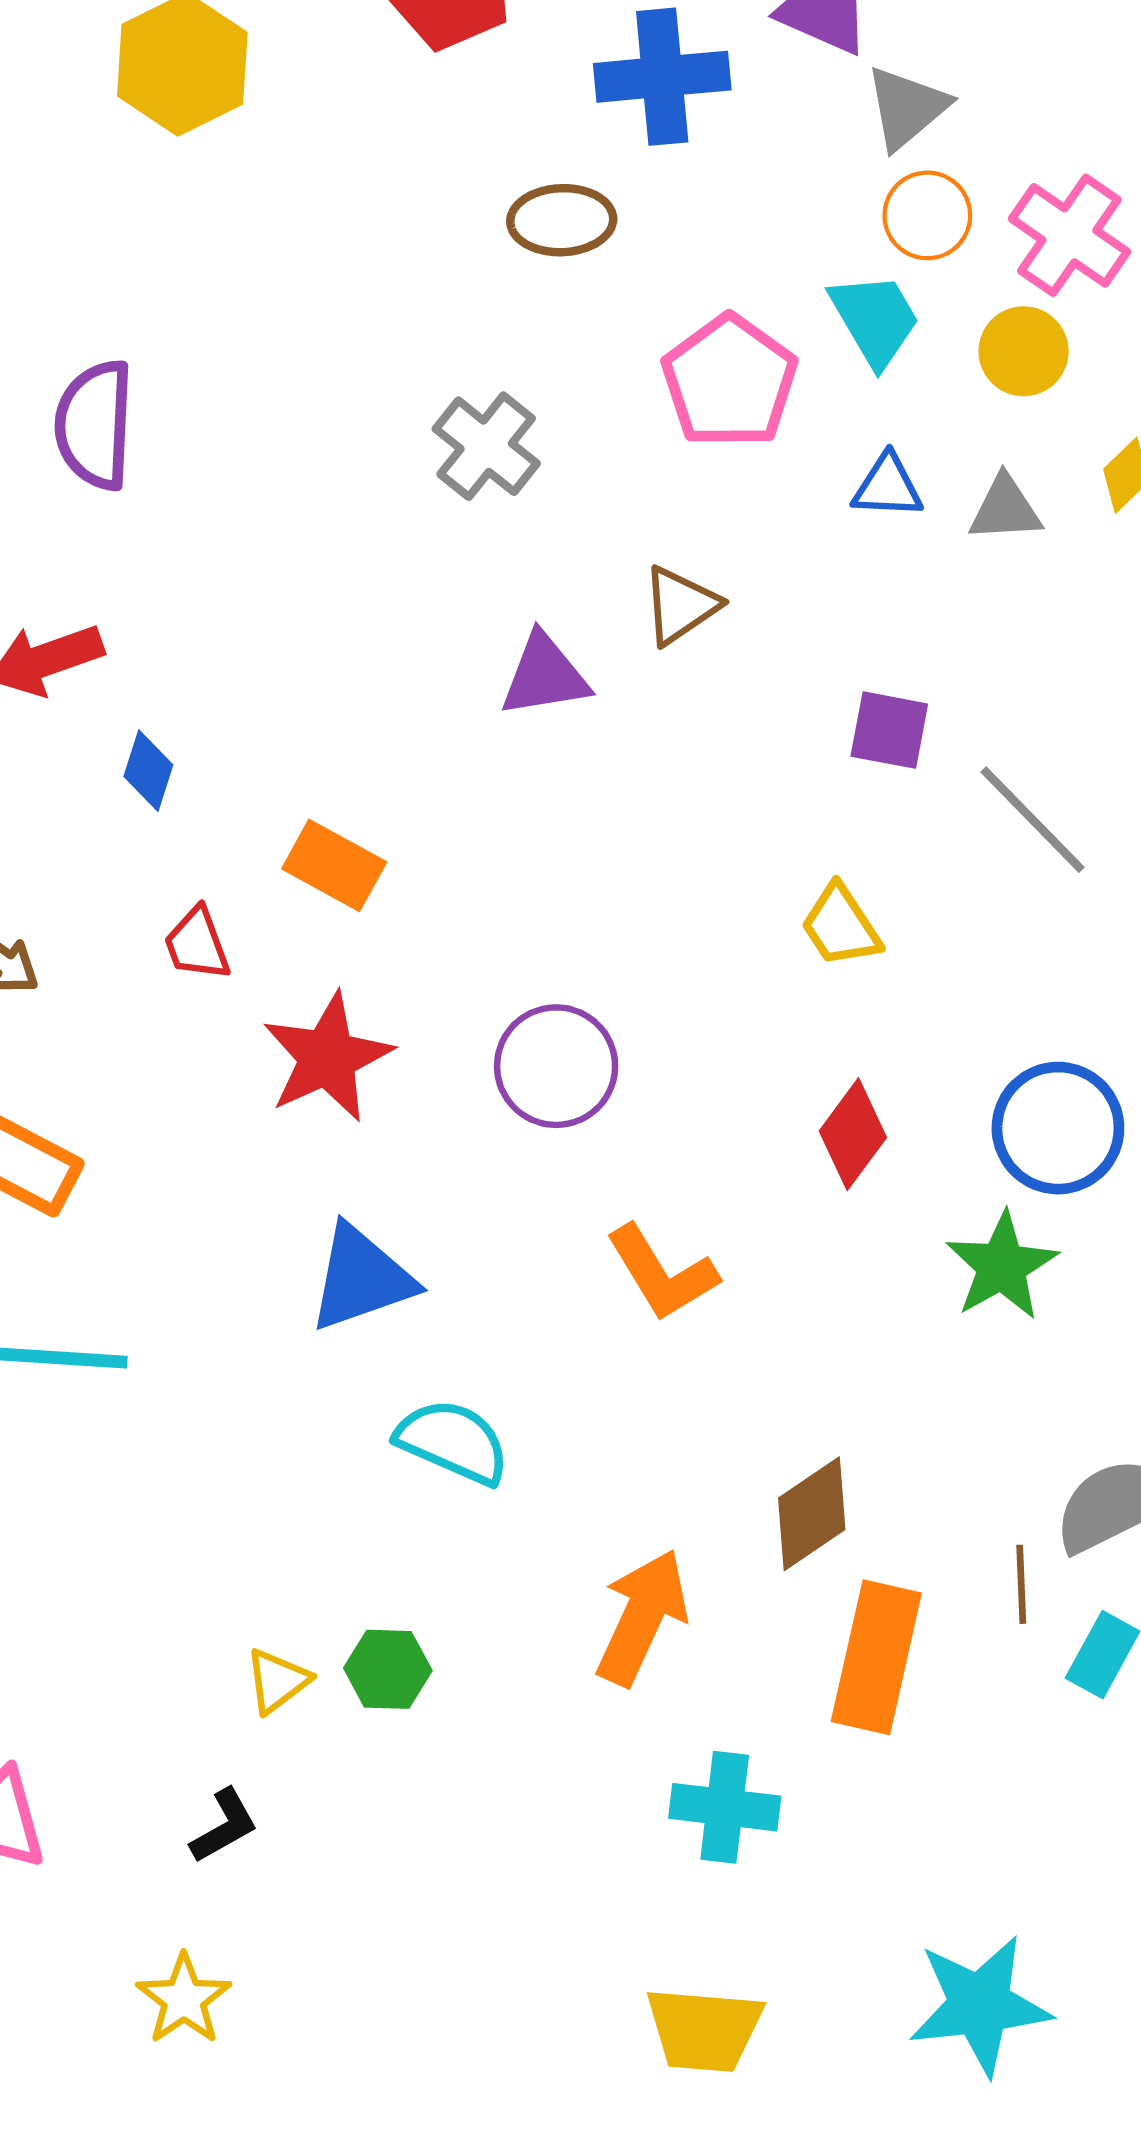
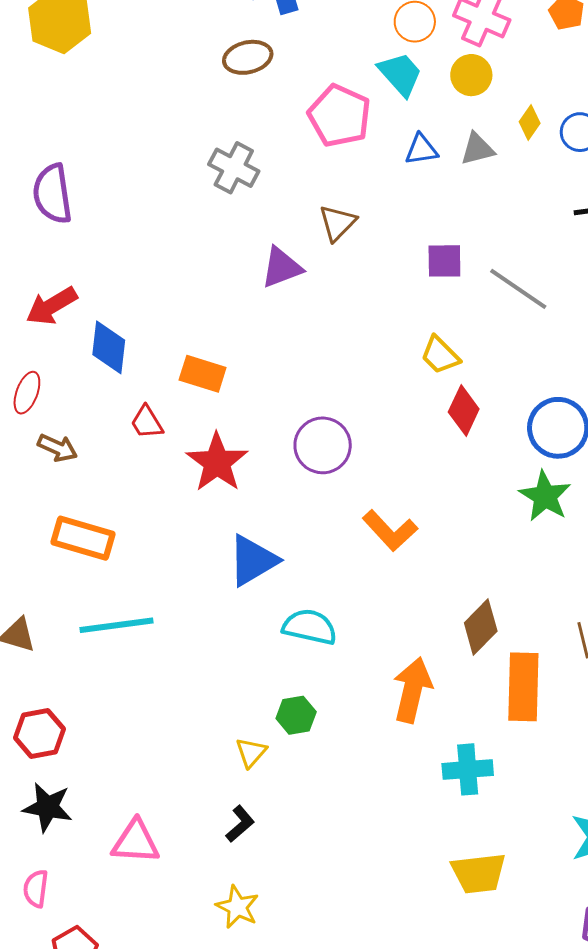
blue diamond: (148, 771) -> (109, 347), size x1.5
red diamond: (853, 1134) -> (464, 410), moved
green hexagon: (388, 1669) -> (296, 715), moved

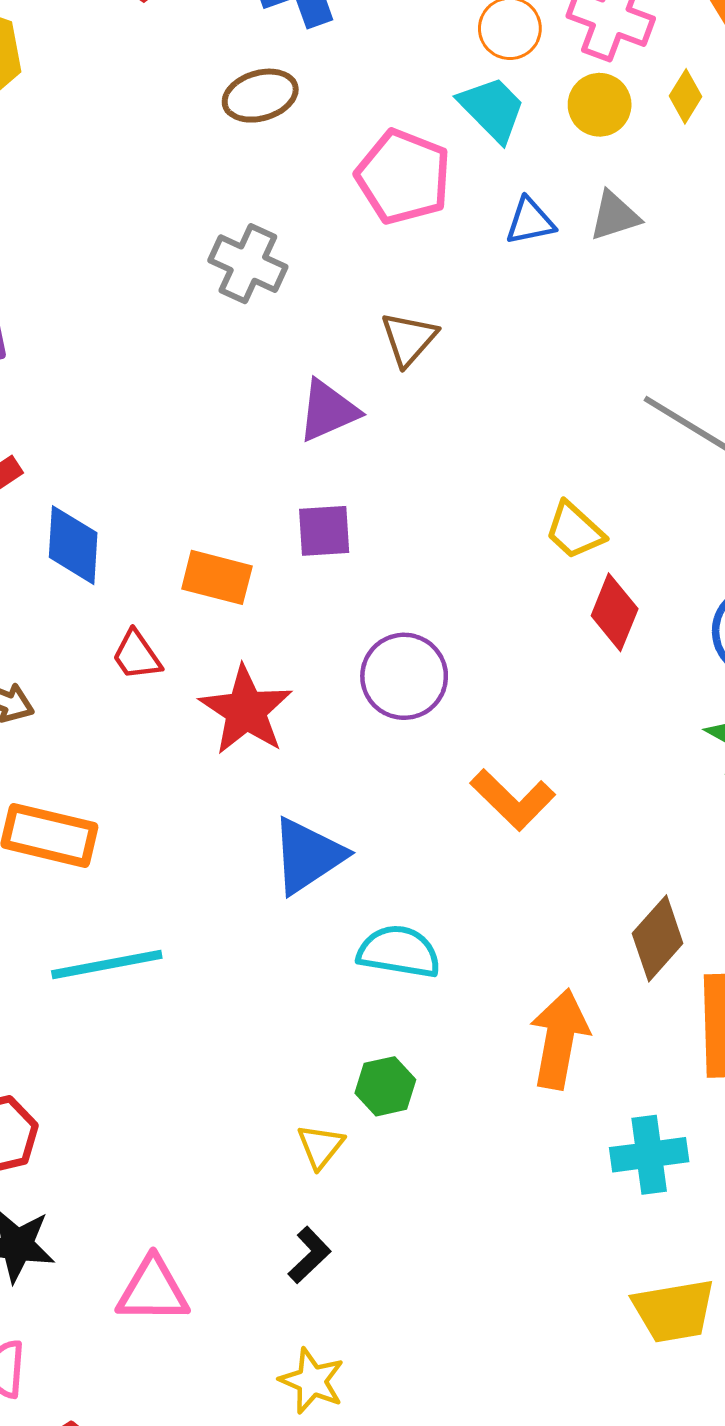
yellow diamond: (530, 122) -> (685, 96), moved
purple square: (444, 261) -> (324, 531), moved

